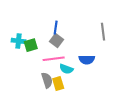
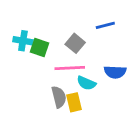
blue line: (56, 28) -> (105, 25), moved, turned 64
green square: (31, 45) -> (39, 48), turned 32

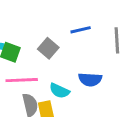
pink line: (70, 68) -> (22, 80), moved

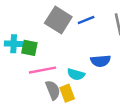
gray square: (48, 48) -> (58, 20), moved, size x1.5

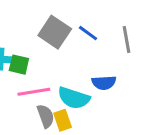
blue line: (86, 20) -> (88, 33), turned 56
cyan semicircle: (76, 74) -> (74, 98), size x1.5

